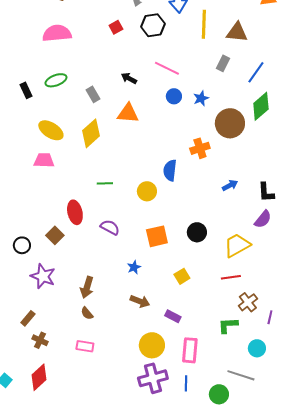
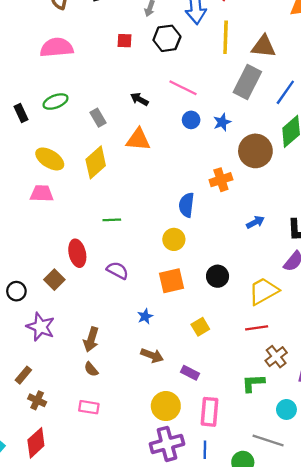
red square: (116, 27) -> (124, 41), turned 32
gray rectangle: (223, 63) -> (247, 82), size x1.8
yellow circle: (147, 191) -> (174, 239), moved

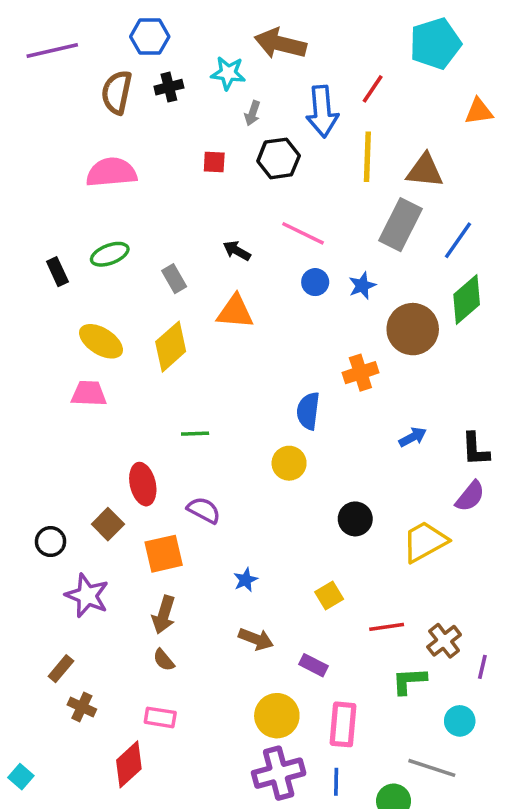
orange square: (172, 281) -> (164, 554), moved
red line: (257, 328) -> (387, 627), moved
red diamond: (36, 443) -> (129, 764), moved

